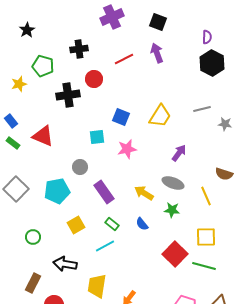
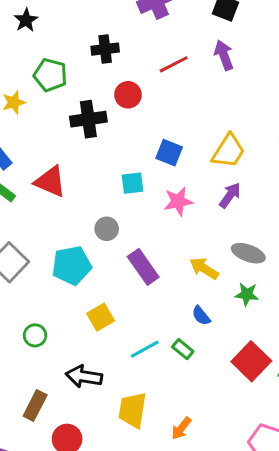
purple arrow: (179, 153) -> (230, 195), moved
green rectangle: (112, 224) -> (183, 349), moved

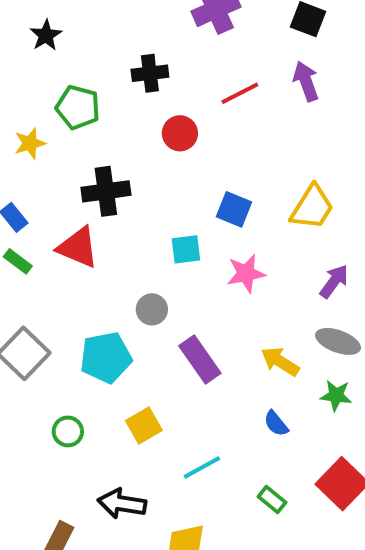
black cross: (88, 119) -> (106, 191), moved
purple arrow: (230, 195) -> (334, 281), moved
green circle: (35, 335) -> (68, 431), moved
green rectangle: (183, 349) -> (272, 500), moved

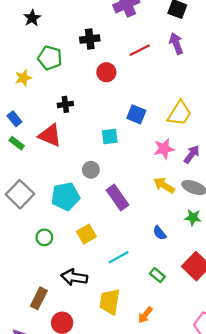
black cross: (106, 191) -> (65, 104), size x0.6
pink star: (246, 273) -> (164, 149), moved
yellow arrow: (280, 361) -> (164, 185), moved

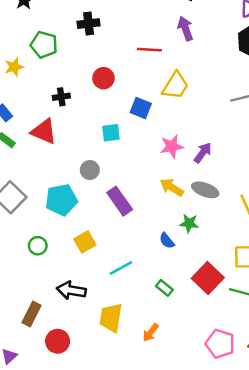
red line: (140, 50) -> (149, 50), moved, turned 30
red circle: (106, 72) -> (103, 78), moved
yellow trapezoid: (180, 113) -> (175, 86), moved
green star: (193, 217) -> (189, 223), moved

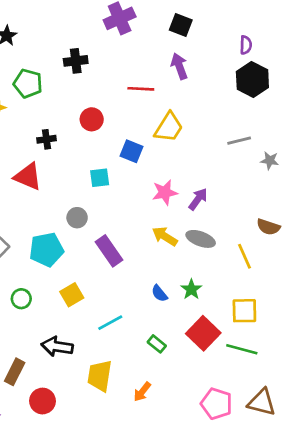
green star: (189, 223) -> (191, 289), moved, turned 30

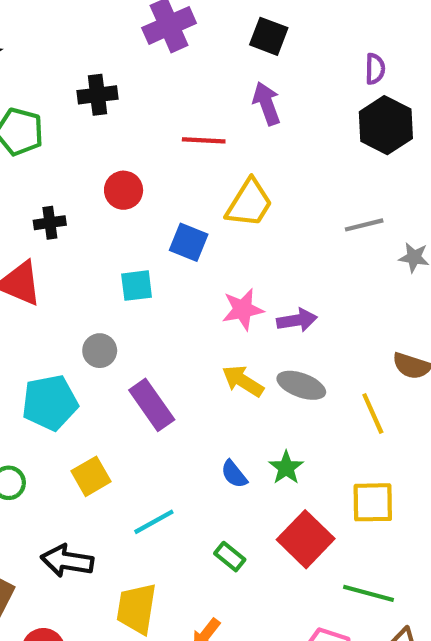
purple arrow: (198, 199) -> (297, 320), turned 45
green line: (242, 349) -> (368, 593), moved

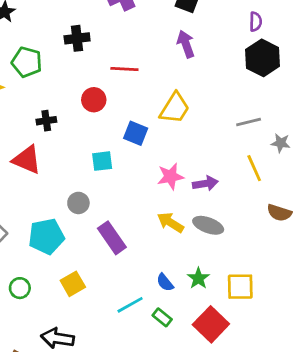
red line: (204, 140) -> (124, 69), moved
yellow line: (373, 413) -> (254, 168), moved
yellow square: (373, 502) -> (240, 287), moved
cyan line: (154, 522) -> (130, 305), moved
green rectangle: (230, 557) -> (162, 317), moved

